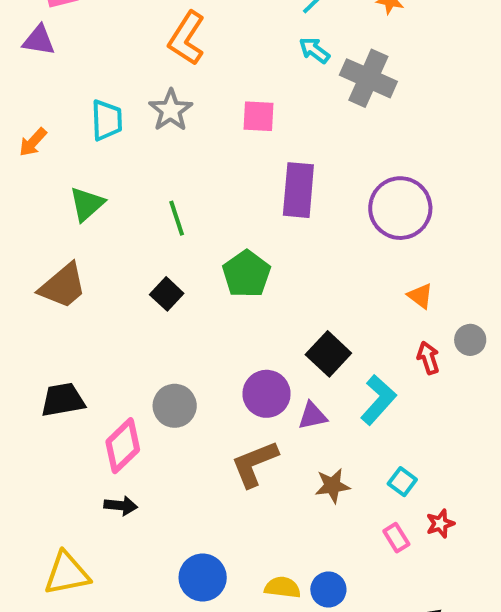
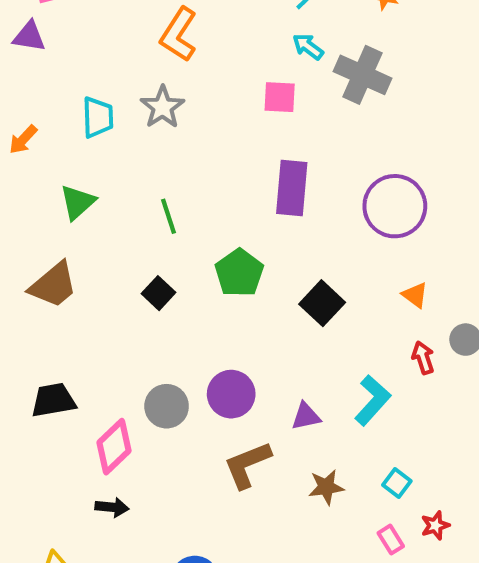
pink square: (259, 116) -> (280, 97), moved
black square: (328, 354) -> (322, 303), moved
purple circle: (267, 394) -> (231, 394), moved

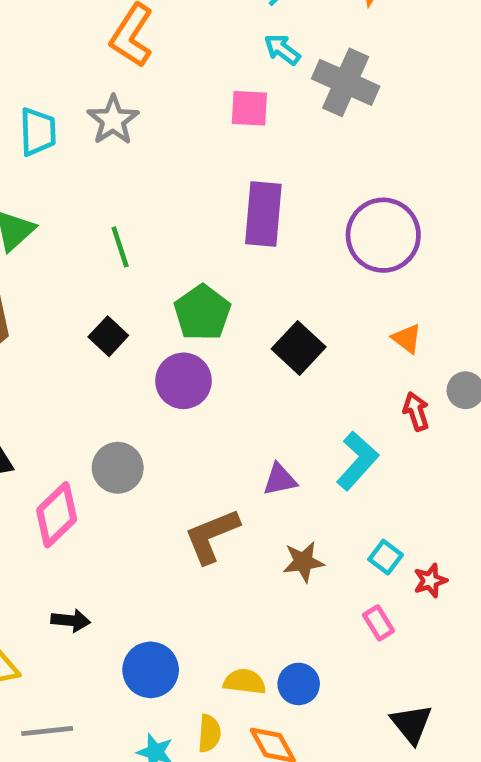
purple circle: (231, 394) -> (183, 381), moved
black arrow: (112, 507) -> (71, 621), moved
red star: (435, 525) -> (430, 581), moved

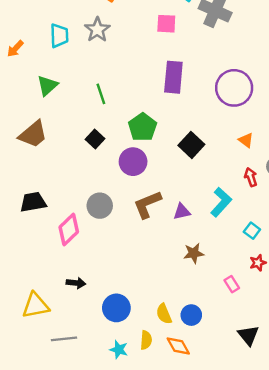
brown L-shape: (212, 536) -> (147, 204), moved
cyan square: (386, 557) -> (252, 231), moved
yellow semicircle: (245, 682) -> (164, 314), turned -120

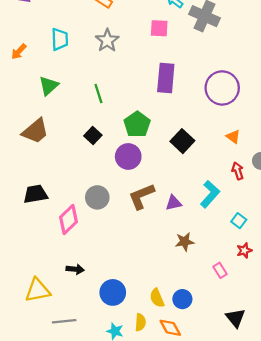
gray star: (97, 30) -> (107, 40), moved

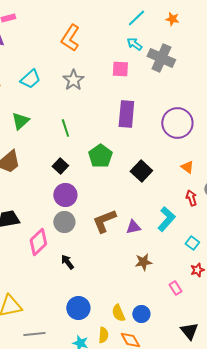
cyan trapezoid: (60, 39) -> (30, 79), turned 50
purple circle: (128, 156) -> (65, 195), moved
black arrow: (75, 269) -> (67, 262), moved, turned -133

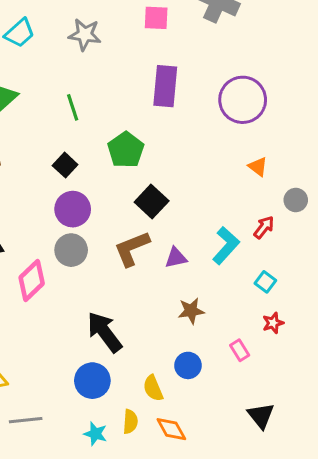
gray star: (73, 80) -> (85, 35), turned -30
black square: (141, 171) -> (152, 202), moved
red arrow: (191, 198) -> (264, 227), moved, turned 56
black arrow: (67, 262) -> (105, 332), moved, size x1.8
blue circle: (141, 314) -> (188, 365), moved

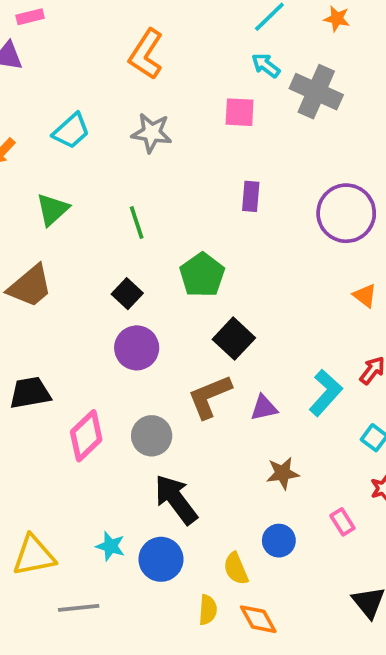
purple rectangle: (165, 86) -> (251, 196), size x0.6
gray circle: (71, 250) -> (152, 436), moved
cyan star: (95, 434) -> (110, 546), moved

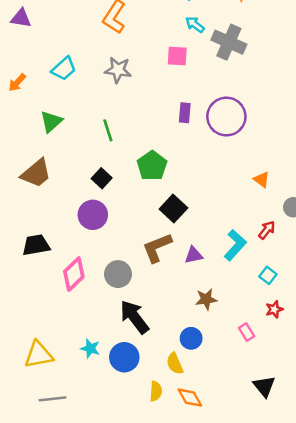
purple circle: (346, 213) -> (226, 117), moved
purple circle: (137, 348) -> (93, 215), moved
blue circle: (279, 541) -> (191, 338), moved
gray line: (79, 608) -> (52, 399), moved

